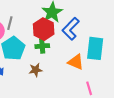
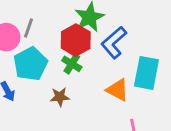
green cross: (42, 46) -> (72, 64), turned 32

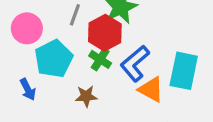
gray line: (28, 28) -> (75, 15), moved
blue L-shape: (114, 43) -> (135, 63), moved

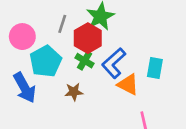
cyan rectangle: (184, 71) -> (155, 68), size x0.7
blue arrow: (28, 89) -> (25, 88), size x1.6

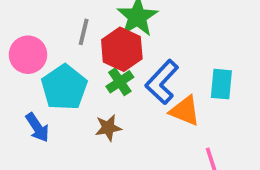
green cross: (85, 61) -> (120, 82), turned 30
blue arrow: (25, 88) -> (37, 127), size x0.7

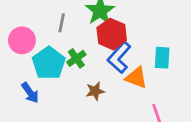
red hexagon: (122, 49) -> (112, 34), moved
green cross: (120, 82) -> (76, 58), moved
brown star: (108, 128) -> (95, 91), moved

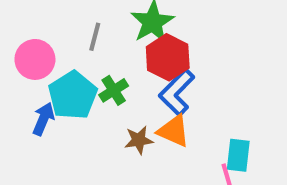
cyan rectangle: (162, 58) -> (238, 155), moved
orange triangle: (136, 78) -> (174, 131), moved
blue arrow: (30, 93) -> (43, 119), moved, turned -125

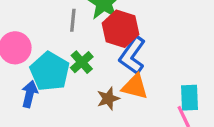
gray line: (95, 37) -> (73, 20), moved

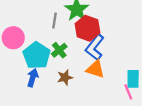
blue arrow: (30, 94) -> (33, 78), moved
brown star: (108, 99) -> (65, 77), moved

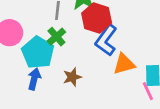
green cross: (59, 50) -> (56, 37), moved
orange triangle: (95, 69) -> (124, 64), moved, turned -30

